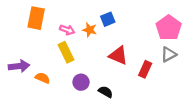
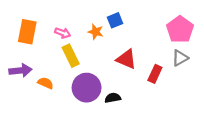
orange rectangle: (36, 18) -> (27, 32), moved
pink arrow: (67, 30) -> (63, 33), moved
purple circle: (81, 82) -> (87, 88), size x1.6
black semicircle: (106, 92) -> (113, 98), turned -40

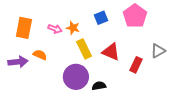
pink pentagon: (180, 29) -> (135, 16), moved
orange star: (96, 32) -> (73, 28), moved
yellow rectangle: (71, 56) -> (84, 49), moved
orange semicircle: (46, 83) -> (40, 55), moved

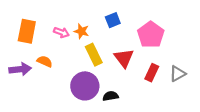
pink pentagon: (135, 16) -> (151, 35), moved
gray triangle: (158, 51) -> (178, 74), moved
red triangle: (111, 52) -> (124, 58), turned 30

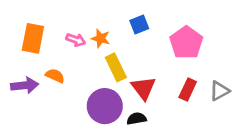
red triangle: (124, 58) -> (143, 88), moved

